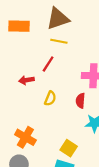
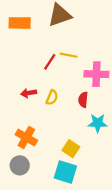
yellow line: (59, 41) -> (69, 55), moved
red arrow: (26, 80) -> (29, 93), moved

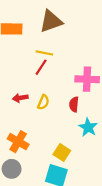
yellow line: (69, 55) -> (44, 53), moved
cyan star: (98, 123) -> (88, 127), turned 30

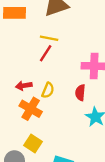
orange cross: (18, 142) -> (31, 109), moved
yellow square: (62, 153) -> (33, 143), moved

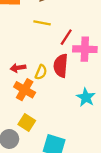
red line: (46, 53) -> (66, 37), moved
red semicircle: (80, 93) -> (61, 66), moved, size x1.5

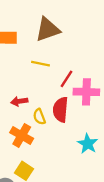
red arrow: (18, 68) -> (19, 101), moved
yellow semicircle: (41, 72) -> (39, 117), turned 136

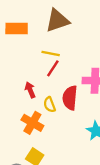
red line: (66, 79) -> (53, 68), moved
red arrow: (19, 101) -> (30, 90), turned 77

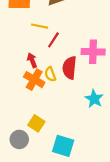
yellow line: (51, 53) -> (40, 26), moved
orange cross: (32, 123) -> (34, 80), moved

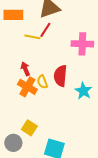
red line: (53, 40) -> (45, 30), moved
pink cross: (93, 52) -> (82, 44), moved
cyan star: (94, 99) -> (83, 91), moved

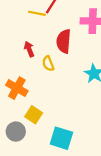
red semicircle: (60, 76) -> (64, 41), moved
orange cross: (27, 87) -> (17, 88), moved

